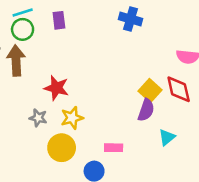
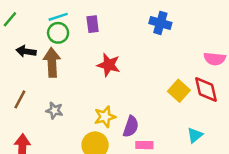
red star: (56, 88) -> (109, 65), moved
purple semicircle: (146, 110) -> (131, 127), moved
gray star: (38, 118) -> (54, 111), moved

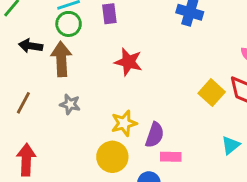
gray star: (54, 111) -> (70, 104), moved

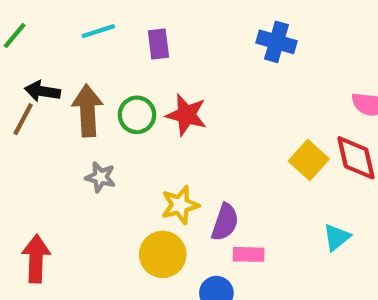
green circle: (69, 24) -> (137, 115), moved
brown line: (23, 103) -> (23, 119), moved

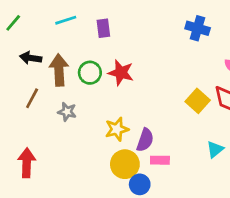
blue cross: (277, 42) -> (198, 28), moved
brown line: (23, 119) -> (32, 98), moved
yellow circle: (163, 254) -> (125, 164), moved

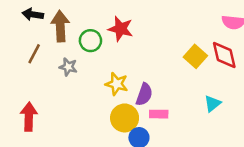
green circle: (90, 73) -> (90, 41), moved
yellow star: (117, 129) -> (117, 84), turned 30

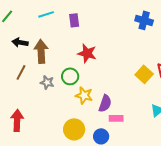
green circle: (90, 41) -> (70, 76), moved
yellow circle: (125, 118) -> (74, 129), moved

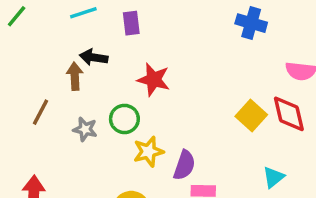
black arrow: (20, 42) -> (94, 57), moved
brown arrow: (41, 51) -> (75, 76), size x0.7
yellow star: (84, 95) -> (148, 152), turned -30

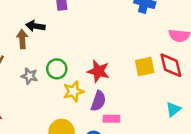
red star: (154, 80) -> (98, 71), moved
yellow square: (251, 116) -> (145, 66), turned 36
cyan triangle: (273, 177) -> (173, 109), moved

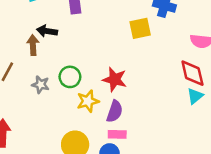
yellow square: (145, 66) -> (140, 28), moved
cyan triangle: (173, 109) -> (195, 96), moved
pink rectangle: (111, 119) -> (117, 134), moved

